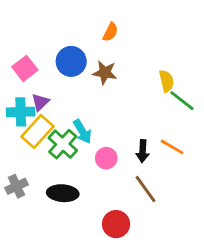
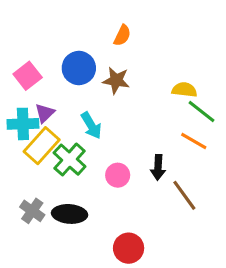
yellow semicircle: (166, 81) -> (184, 90), turned -70
cyan arrow: (82, 132) -> (91, 125), moved
orange line: (172, 147) -> (194, 141), moved
gray cross: (16, 186) -> (32, 211), moved, turned -30
brown line: (145, 189) -> (184, 195), moved

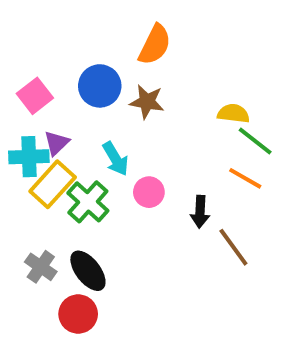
orange semicircle: (122, 35) -> (155, 45), size x1.5
pink circle: (118, 175) -> (149, 192), moved
black ellipse: (70, 214) -> (88, 271), turned 48
red circle: (129, 248) -> (78, 314), moved

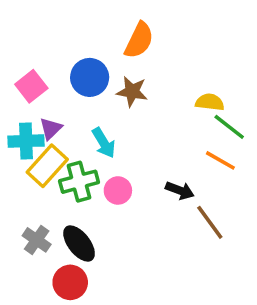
pink circle: (149, 192) -> (118, 190), moved
green cross: (88, 202) -> (79, 182), turned 33
black arrow: (200, 212) -> (180, 190), turned -72

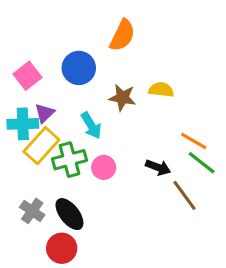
brown star: (132, 92) -> (122, 97), moved
yellow semicircle: (210, 102) -> (161, 90), moved
green line: (229, 127) -> (202, 163), moved

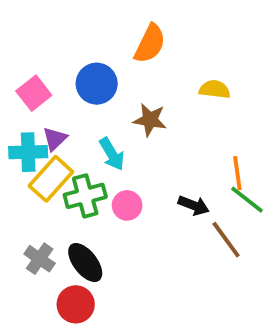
yellow semicircle: (161, 90) -> (215, 89), moved
orange line: (194, 141) -> (237, 173), turned 52

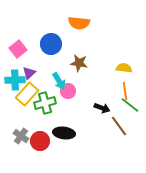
orange semicircle: (150, 44) -> (79, 23), turned 70
yellow semicircle: (215, 89) -> (124, 68), moved
pink circle: (127, 205) -> (68, 91), moved
black ellipse: (85, 263) -> (64, 133), moved, turned -45
red circle: (76, 304) -> (40, 141), moved

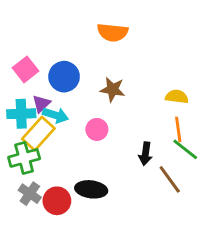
blue circle: (51, 44) -> (64, 77), moved
cyan arrow: (59, 81) -> (55, 115), moved, turned -42
green cross: (45, 103) -> (24, 158), moved
black arrow: (102, 108) -> (145, 154), turned 77

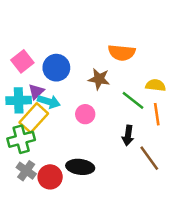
orange semicircle: (113, 32) -> (122, 53), moved
green line: (185, 149) -> (133, 100), moved

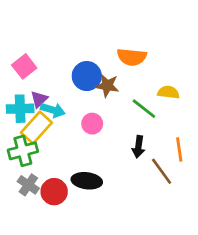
blue circle: (56, 68) -> (87, 76), moved
orange line: (157, 114) -> (179, 149), moved

